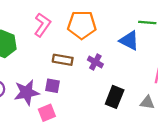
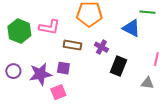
pink L-shape: (42, 25) -> (49, 27), moved, turned 65
black rectangle: (115, 97) -> (118, 66), moved

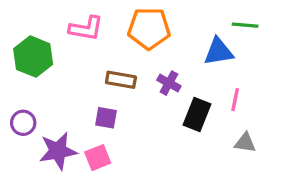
pink L-shape: (49, 27) -> (86, 28), moved
blue triangle: (131, 28) -> (219, 52), turned -36
pink line: (156, 59) -> (235, 100), moved
purple star: (40, 74) -> (58, 151), moved

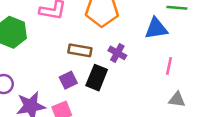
black rectangle: (197, 115) -> (97, 78), moved
purple square: (106, 118) -> (68, 80), turned -36

